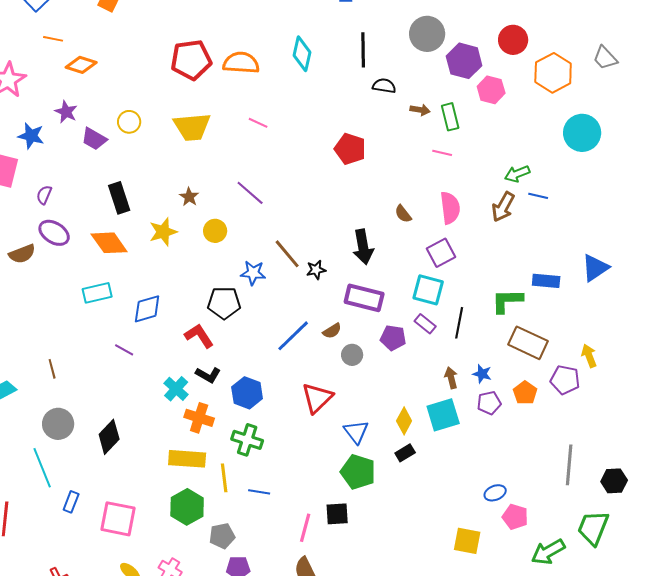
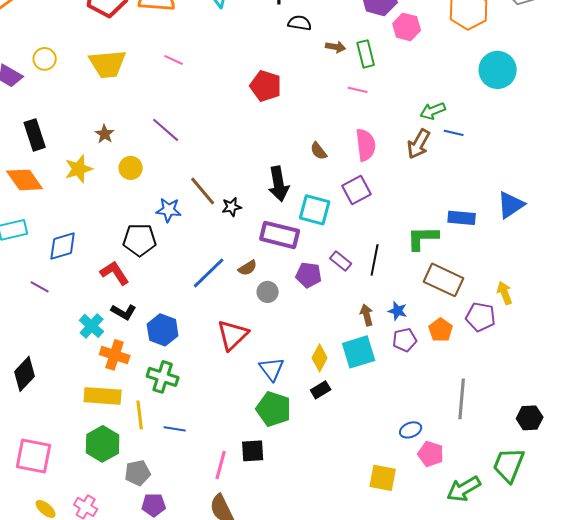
cyan square: (428, 290) -> (315, 210), moved
gray line: (569, 465) -> (462, 399), moved

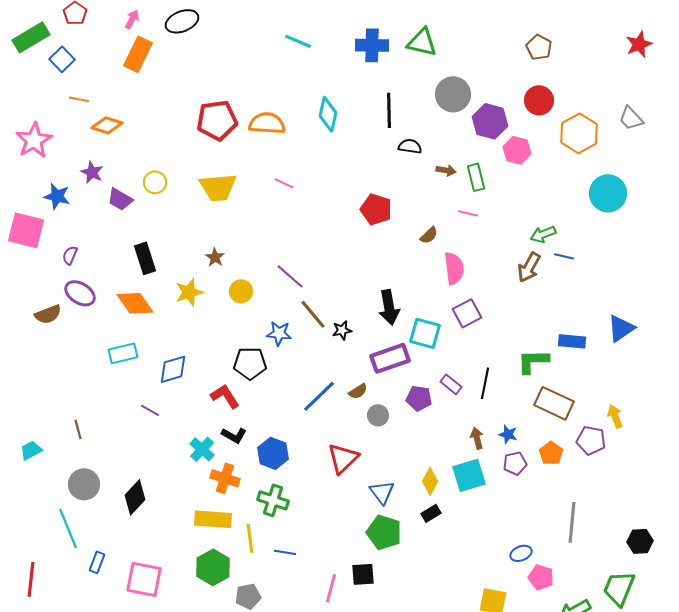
purple line: (166, 130) -> (290, 276), moved
pink semicircle: (366, 145) -> (454, 268), moved
brown semicircle: (319, 151) -> (429, 235), moved, turned -96
purple rectangle: (280, 235) -> (390, 358), turned -33

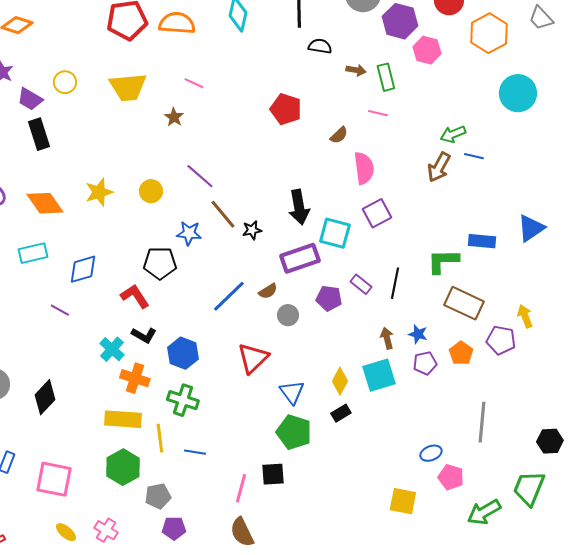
brown star: (215, 257) -> (174, 117), moved
black rectangle: (145, 258) -> (39, 134), moved

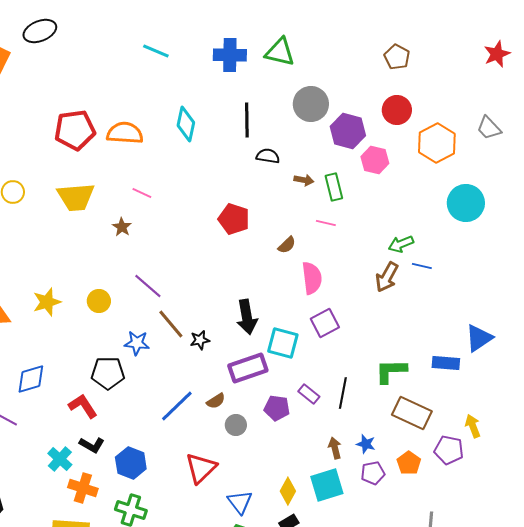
blue rectangle: (482, 241) -> (446, 363), moved

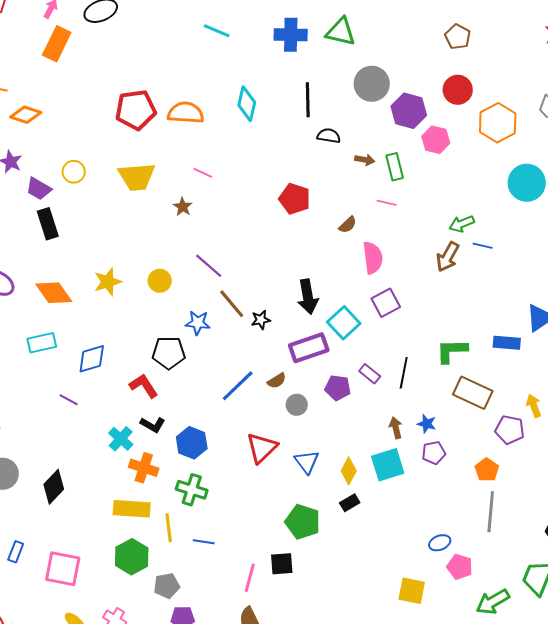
cyan square: (283, 343) -> (344, 323), turned 32
orange pentagon: (409, 463) -> (487, 470), moved
blue triangle: (240, 502) -> (307, 462), moved

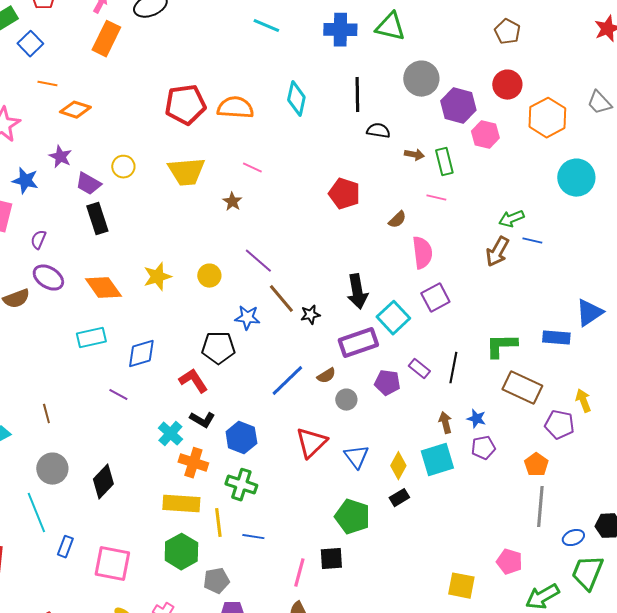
blue ellipse: (440, 543) -> (573, 538), moved

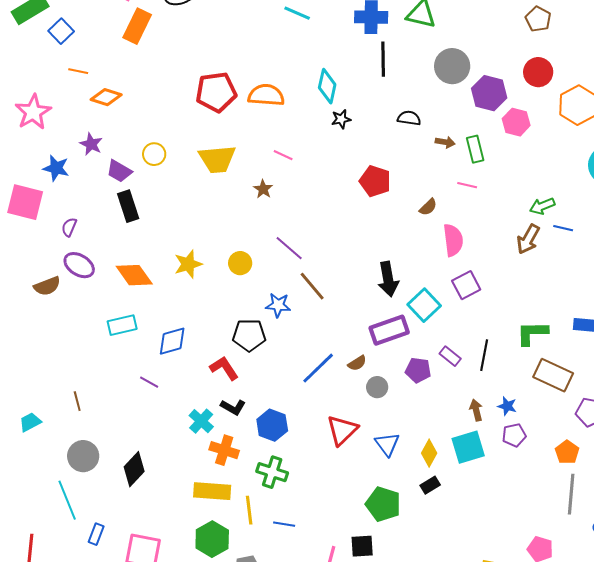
black line: (357, 95) -> (383, 59), moved
black star: (310, 315) -> (341, 119), moved

